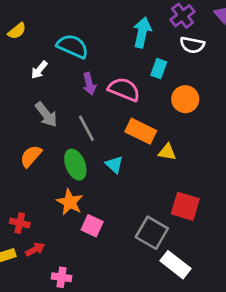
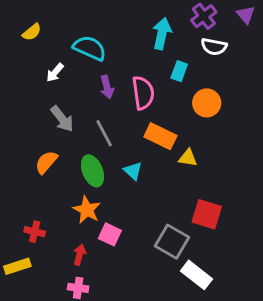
pink semicircle: (124, 89) -> (143, 93), turned 60
red arrow: (35, 249) -> (79, 255), moved, turned -48

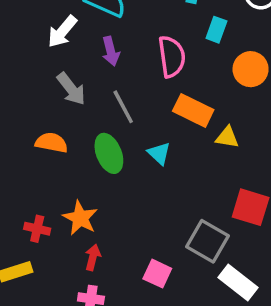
white arrow: (55, 73) -> (62, 31), size x1.4
purple arrow: (107, 87) -> (111, 51), moved
orange semicircle: (46, 162) -> (52, 143), turned 60
orange star: (87, 210) -> (80, 218), moved
pink square: (110, 234) -> (157, 274), moved

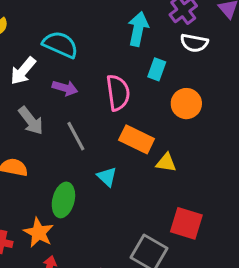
purple arrow: (111, 51) -> (65, 88), turned -60
green ellipse: (109, 153) -> (63, 200), moved, turned 36

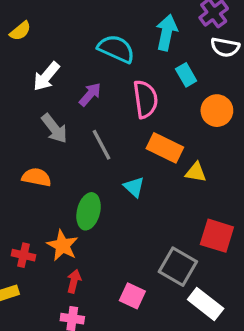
cyan semicircle: (60, 44) -> (116, 49), moved
cyan rectangle: (157, 69) -> (186, 75), turned -50
purple arrow: (65, 88) -> (90, 94), turned -65

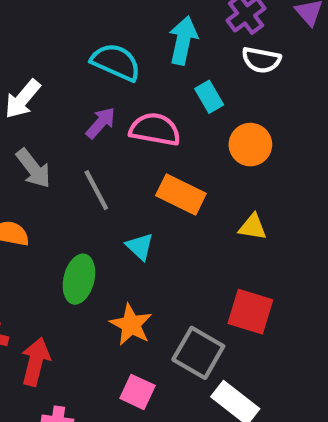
purple arrow: (90, 94) -> (101, 123), moved
pink semicircle: (145, 99) -> (155, 129), turned -72
yellow triangle: (196, 172) -> (253, 227), moved
orange star: (63, 245) -> (131, 325), moved
red arrow: (74, 281) -> (36, 362), moved, size x1.5

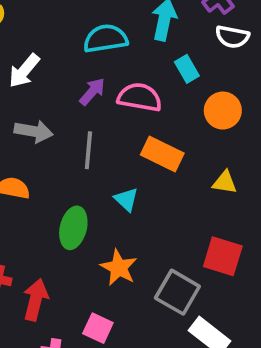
cyan semicircle: (116, 62) -> (106, 39), turned -33
gray arrow: (33, 168) -> (34, 131), turned -42
gray line: (96, 190) -> (88, 150), turned 33
pink square: (138, 392) -> (98, 328), moved

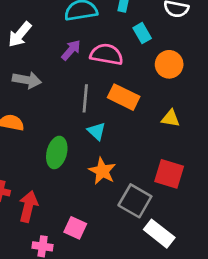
gray line: (88, 150) -> (85, 98), moved
orange star: (119, 268) -> (102, 171), moved

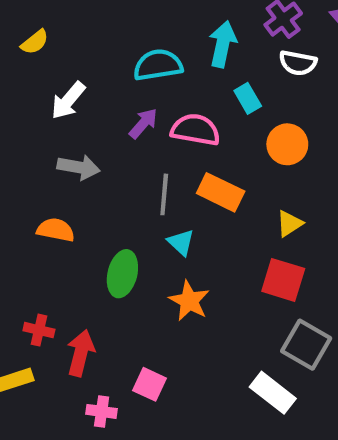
yellow triangle: (171, 118) -> (289, 224), turned -42
red square: (169, 174) -> (283, 280), moved
gray square: (135, 201) -> (306, 345), moved

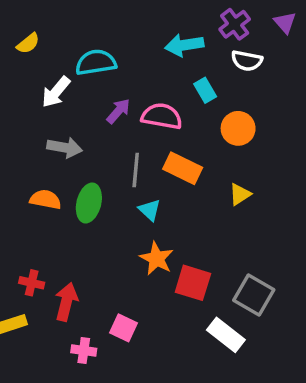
cyan arrow: (223, 44) -> (184, 45), turned -111
cyan semicircle: (158, 65) -> (96, 62), moved
green ellipse: (122, 274) -> (89, 203), moved
red square: (283, 280) -> (193, 283), moved

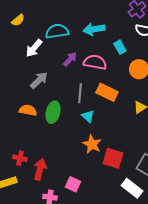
cyan arrow: (184, 45) -> (94, 29), moved
gray arrow: (65, 147) -> (39, 80), turned -54

